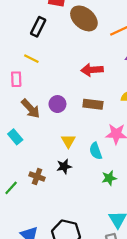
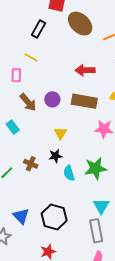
brown rectangle: (93, 104) -> (84, 101), size x1.4
cyan semicircle: (96, 151) -> (69, 173), moved
green star: (109, 178) -> (96, 168), size x1.6

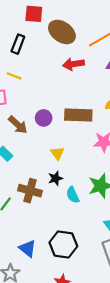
red arrow: (85, 70) -> (73, 64), moved
brown cross: (31, 164) -> (30, 191), size x1.5

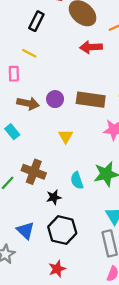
brown arrow: (18, 125) -> (28, 103), turned -36
black star: (55, 178) -> (54, 197), moved

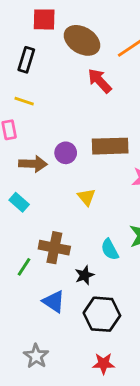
red arrow: (91, 47) -> (100, 81), turned 60
blue triangle: (25, 231) -> (54, 302), moved
red star: (57, 269) -> (104, 364), turned 30

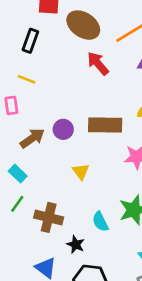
brown arrow: (33, 164) -> (32, 138), turned -40
green line: (24, 267) -> (17, 204), moved
black star: (85, 275) -> (76, 244), turned -30

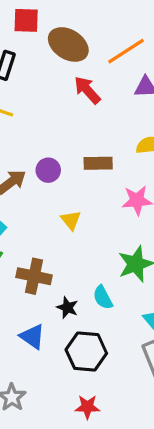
brown rectangle: (105, 125) -> (98, 163), size x0.7
cyan semicircle: (100, 222) -> (103, 297), moved

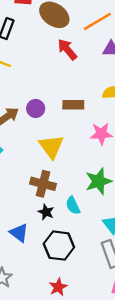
yellow triangle: (71, 220) -> (51, 147), size x1.6
brown cross: (34, 276) -> (43, 184), moved
red star: (87, 407) -> (58, 287), turned -30

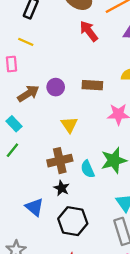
yellow triangle: (51, 147) -> (69, 125), size x0.7
brown cross: (43, 184) -> (60, 161), turned -30
cyan semicircle: (73, 205) -> (88, 169), moved

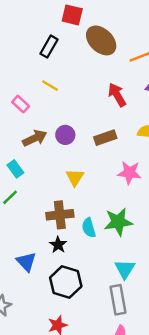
red arrow: (89, 31) -> (117, 95), moved
yellow line: (26, 42) -> (50, 86), moved
pink rectangle: (11, 64) -> (21, 104), turned -49
brown rectangle: (92, 85) -> (105, 138), turned -30

